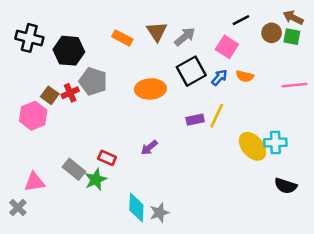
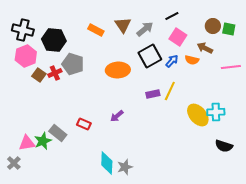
brown arrow: (293, 18) -> (205, 48), moved
black line: (241, 20) -> (172, 16), moved
pink hexagon: (33, 116) -> (26, 56), moved
green star: (96, 179) -> (43, 141), moved

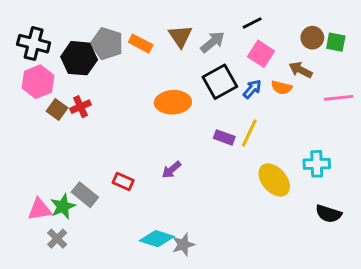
gray pentagon: (73, 64) -> (107, 44), moved
purple rectangle: (153, 94) -> (224, 137), turned 32
yellow ellipse: (198, 115) -> (274, 180), moved
gray cross: (14, 163) -> (57, 239), moved
cyan diamond: (107, 163) -> (157, 239), turned -75

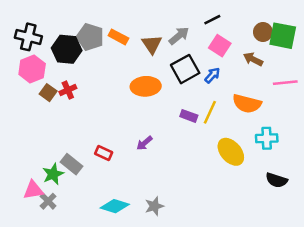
brown triangle: (180, 36) -> (152, 44), moved
green square: (336, 42) -> (283, 36), size x1.6
orange semicircle: (282, 88) -> (247, 104), moved, size x1.6
pink triangle: (39, 209) -> (33, 190), moved
cyan diamond: (157, 239) -> (115, 206), moved

